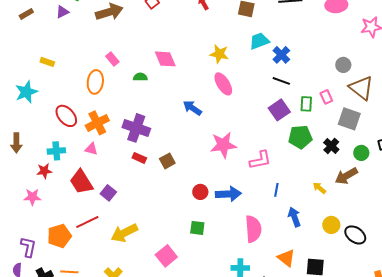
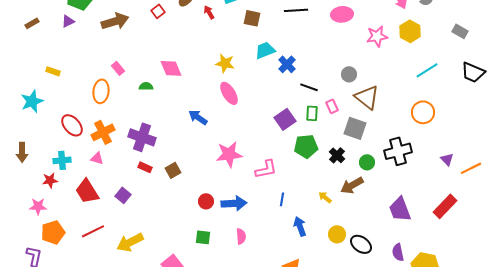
black line: (281, 81) -> (309, 87), moved
purple square: (108, 193) -> (123, 195), moved
pink semicircle: (253, 229) -> (241, 236), moved, size x0.6
orange pentagon: (59, 236) -> (53, 232), moved

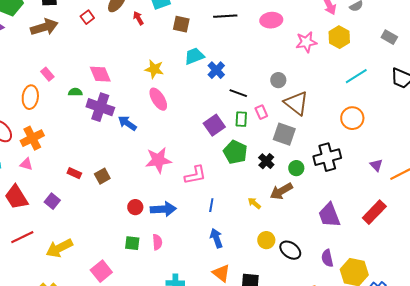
purple cross: (142, 137) -> (100, 107), moved
green pentagon: (306, 146) -> (235, 152), turned 30
blue arrow: (300, 226) -> (216, 238), moved
pink semicircle: (241, 236) -> (157, 242), moved

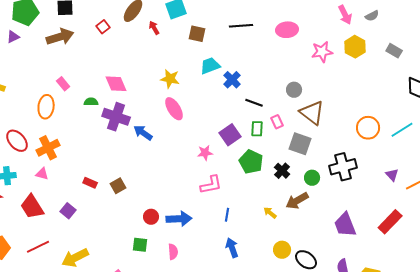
gray rectangle: (389, 37) -> (394, 51), moved
cyan line: (356, 76) -> (402, 130), moved
pink star: (158, 160) -> (205, 153), moved, size x0.6
green square: (132, 243) -> (140, 245), moved

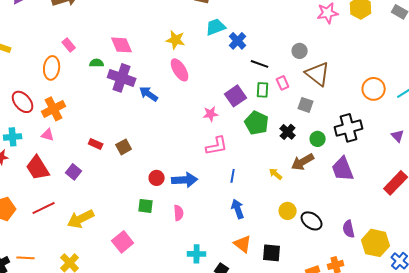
gray square: (300, 144) -> (306, 105), size x0.7
purple trapezoid: (345, 225) -> (343, 169), moved

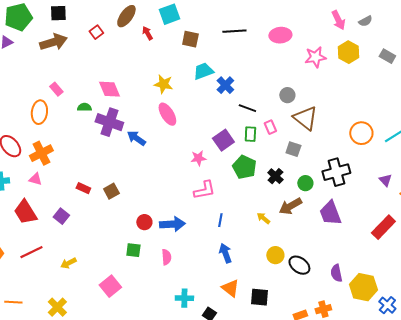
yellow arrow: (81, 219) -> (68, 263), size x0.6

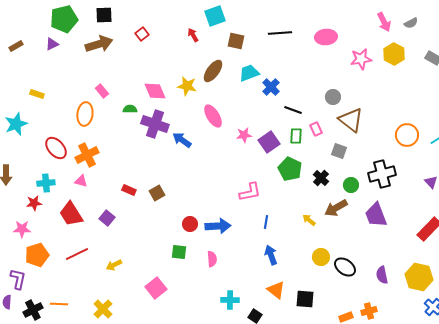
brown ellipse: (126, 16) -> (213, 71), moved
yellow star: (163, 84) -> (187, 86), moved
pink star: (198, 158) -> (244, 135), moved
yellow hexagon: (363, 287) -> (419, 277), moved

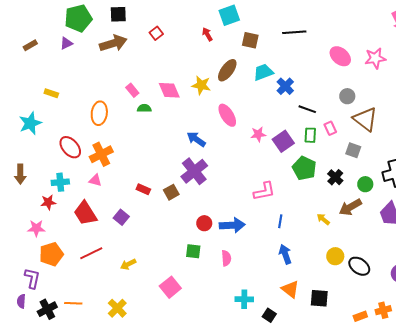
pink ellipse: (326, 37) -> (340, 56), moved, turned 45
pink rectangle: (102, 91) -> (132, 90), moved
purple cross: (155, 124) -> (194, 171), moved, turned 32

